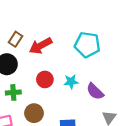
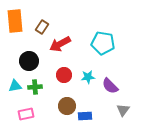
brown rectangle: (16, 39) -> (42, 27), moved
brown circle: (34, 113) -> (67, 106), moved

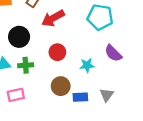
cyan star: (88, 77) -> (87, 65), moved
purple semicircle: (110, 86) -> (113, 53), moved
gray triangle: (123, 110) -> (107, 95), moved

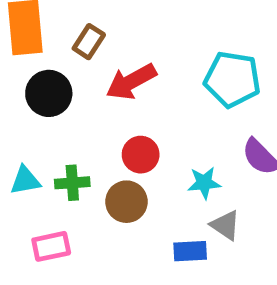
black circle: (19, 37) -> (49, 93), moved
brown circle: (61, 86) -> (126, 202), moved
gray triangle: (107, 95) -> (225, 225), moved, turned -32

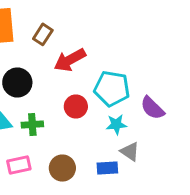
cyan pentagon: (232, 79) -> (112, 88), moved
black circle: (49, 93) -> (17, 82), moved
brown circle: (126, 202) -> (62, 168), moved

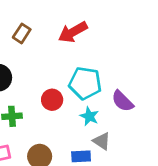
red arrow: (70, 60) -> (73, 32), moved
cyan star: (116, 125) -> (89, 116), turned 30

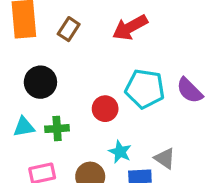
purple semicircle: (122, 101) -> (190, 90), moved
cyan star: (89, 116) -> (120, 152), moved

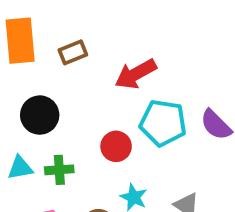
red arrow: (130, 27) -> (136, 74), moved
brown rectangle: (69, 29) -> (73, 52), turned 35

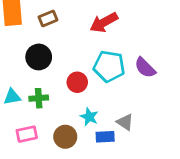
red arrow: (136, 74) -> (104, 22), moved
black circle: (40, 115) -> (39, 57), moved

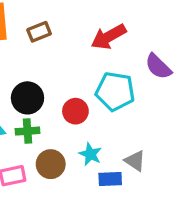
black circle: (39, 57) -> (27, 98), moved
purple semicircle: (145, 68) -> (158, 67), moved
brown circle: (65, 137) -> (51, 164), moved

